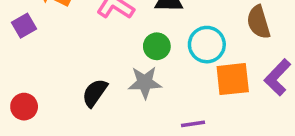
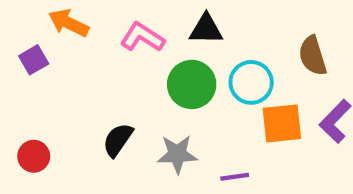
green circle: (157, 46) -> (192, 84), size x1.5
gray star: (145, 82) -> (177, 154), moved

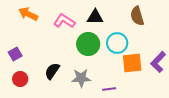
brown semicircle: (313, 56) -> (137, 16), moved
purple square: (34, 60) -> (15, 54), moved
red circle: (34, 156) -> (20, 79), moved

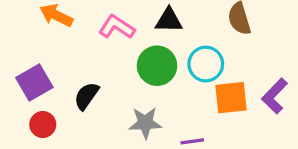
purple square: (15, 54) -> (34, 82), size x1.5
black semicircle: (52, 71) -> (86, 96), moved

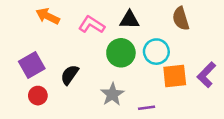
gray star: (145, 123) -> (112, 94), turned -30

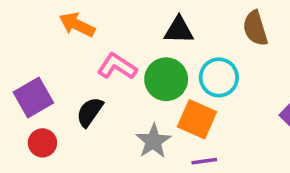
orange arrow: (48, 16) -> (77, 25), moved
pink L-shape: (92, 25) -> (117, 67), moved
orange square: (175, 76) -> (197, 119), moved, turned 30

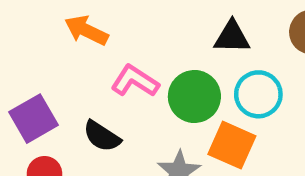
black triangle: (179, 30) -> (232, 37), moved
black semicircle: (90, 112) -> (102, 136), turned -92

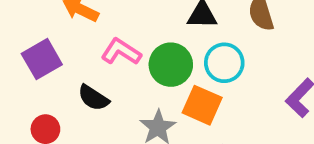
purple square: (33, 119) -> (42, 59), moved

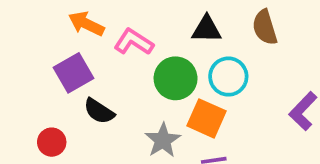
pink L-shape: (121, 52) -> (134, 42), moved
purple square: (42, 59) -> (74, 73), moved

